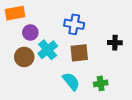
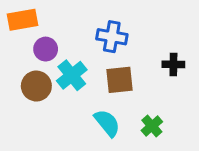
green cross: (101, 83) -> (152, 126), turned -32

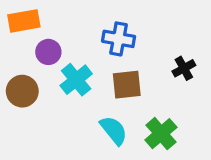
black cross: (173, 64) -> (184, 68), turned -30
brown circle: (36, 86) -> (22, 91), moved
green cross: (152, 126) -> (161, 134), size x1.4

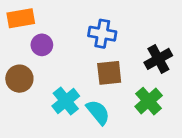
black cross: (184, 68) -> (158, 59), size x1.4
cyan cross: (76, 80) -> (66, 101), moved
green cross: (161, 134) -> (149, 101), moved

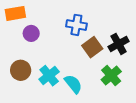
brown square: (109, 73) -> (92, 47), moved, turned -30
brown circle: (19, 79) -> (21, 70), moved

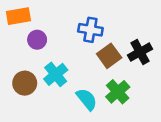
cyan cross: (49, 76) -> (56, 74), moved
green cross: (111, 76) -> (118, 92), moved

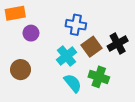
cyan cross: (56, 74) -> (66, 56), moved
green cross: (118, 92) -> (99, 77), turned -30

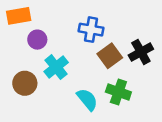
cyan cross: (66, 56) -> (56, 67), moved

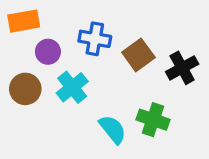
blue cross: (91, 30) -> (95, 39), moved
brown square: (110, 56) -> (138, 55), moved
brown circle: (25, 83) -> (25, 89), moved

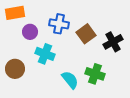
cyan cross: (72, 87) -> (45, 54), turned -30
brown circle: (25, 89) -> (15, 69), moved

